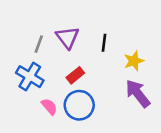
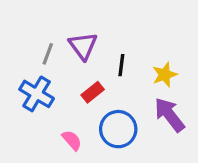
black line: (104, 43) -> (121, 65), moved
blue circle: (79, 105) -> (118, 129), moved
pink semicircle: (49, 107) -> (72, 140), moved

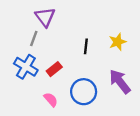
purple triangle: (83, 46) -> (45, 17), moved
yellow star: (165, 75) -> (118, 42), moved
red rectangle: (93, 92) -> (54, 69), moved

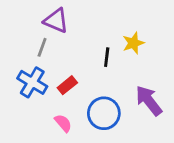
purple triangle: (45, 17) -> (56, 21), turned -30
yellow star: (118, 42) -> (133, 43), moved

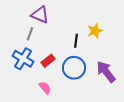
blue circle: (104, 113) -> (74, 68), moved

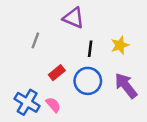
purple triangle: (40, 15) -> (74, 18), moved
yellow star: (95, 31) -> (120, 45), moved
blue cross: (23, 59) -> (27, 102), moved

